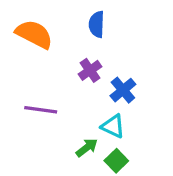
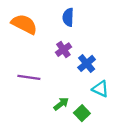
cyan triangle: (113, 126) -> (100, 89), moved

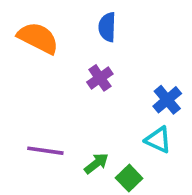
blue cross: (87, 63) -> (167, 100), moved
purple line: (29, 77) -> (45, 151), moved

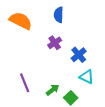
blue cross: (167, 100) -> (79, 55), moved
purple line: (45, 151) -> (25, 83), turned 60

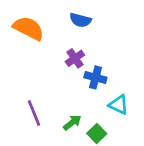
blue semicircle: (59, 15) -> (80, 20), turned -77
blue cross: (79, 55) -> (95, 77), moved, turned -35

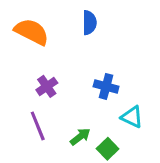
blue semicircle: (80, 20) -> (89, 23), turned -105
purple cross: (75, 58) -> (47, 86), moved

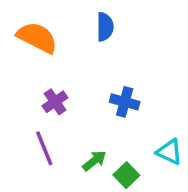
cyan triangle: (132, 117) -> (169, 152), moved

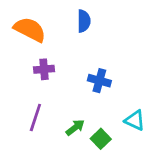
purple cross: (55, 102) -> (44, 69), moved, turned 30
purple line: (44, 148) -> (35, 118), turned 40

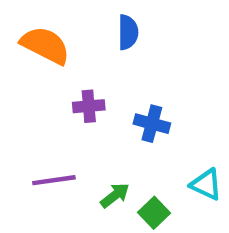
purple cross: (44, 69) -> (89, 106), moved
purple line: (35, 118) -> (54, 180), turned 64

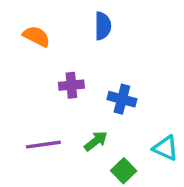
orange semicircle: (45, 45) -> (36, 36), size x0.7
green arrow: (115, 195) -> (96, 141), moved

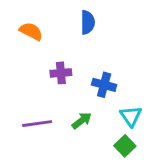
cyan triangle: (166, 148) -> (131, 116), moved, turned 30
green square: (124, 171) -> (125, 146), moved

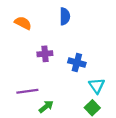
green arrow: (82, 121) -> (46, 107), moved

